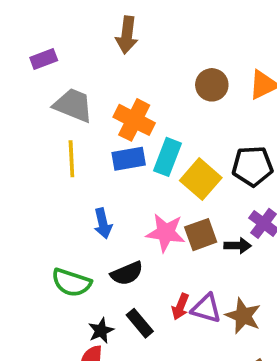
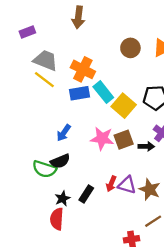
cyan rectangle: (167, 157) -> (103, 92), turned -60
yellow line: (71, 159) -> (44, 80), moved, turned -50
blue arrow: (103, 223) -> (64, 133), turned 48
black semicircle: (127, 273) -> (60, 161), moved
black rectangle: (140, 323) -> (86, 194), turned 72

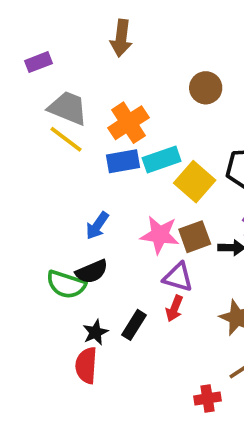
orange cross: (83, 69) -> (128, 123), turned 30
cyan rectangle: (103, 92) -> (162, 159), turned -70
purple triangle: (127, 185) -> (178, 277), moved

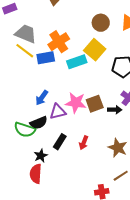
blue rectangle: (123, 161) -> (46, 58), moved
yellow square: (195, 182) -> (95, 50), moved
purple triangle: (178, 277) -> (58, 112), moved, turned -30
black rectangle: (134, 325) -> (60, 142), moved

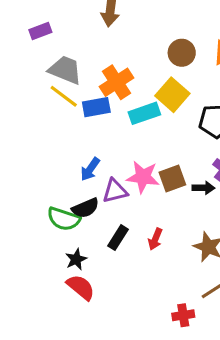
black star: (41, 156) -> (76, 259), moved
red semicircle: (36, 174) -> (81, 287), turned 126

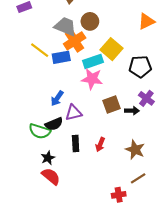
brown circle: (182, 53) -> (90, 21), moved
gray trapezoid: (65, 70) -> (65, 27), moved
pink star: (143, 177) -> (92, 79), moved
black rectangle: (118, 238) -> (76, 143), turned -35

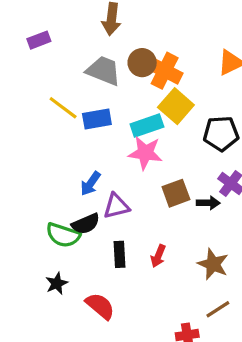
orange cross: (75, 41) -> (165, 71), moved, turned -30
black star: (48, 158) -> (57, 283), moved
red semicircle: (51, 176) -> (100, 306), moved

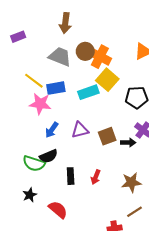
pink star: (145, 153) -> (40, 104), moved
purple triangle: (116, 206) -> (80, 130), moved
brown star: (213, 264) -> (131, 182), turned -30

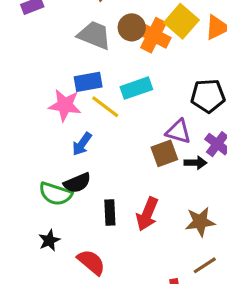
yellow square: (107, 80) -> (181, 21), moved
yellow line: (34, 81) -> (105, 107), moved
purple triangle: (80, 130) -> (178, 132), moved, turned 30
red arrow: (96, 177) -> (147, 214), size x1.5

